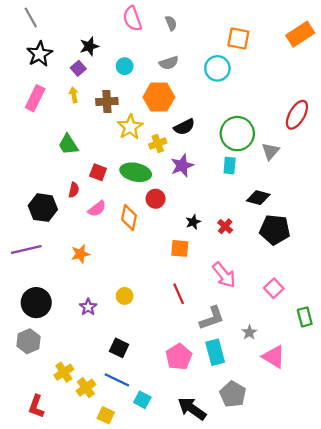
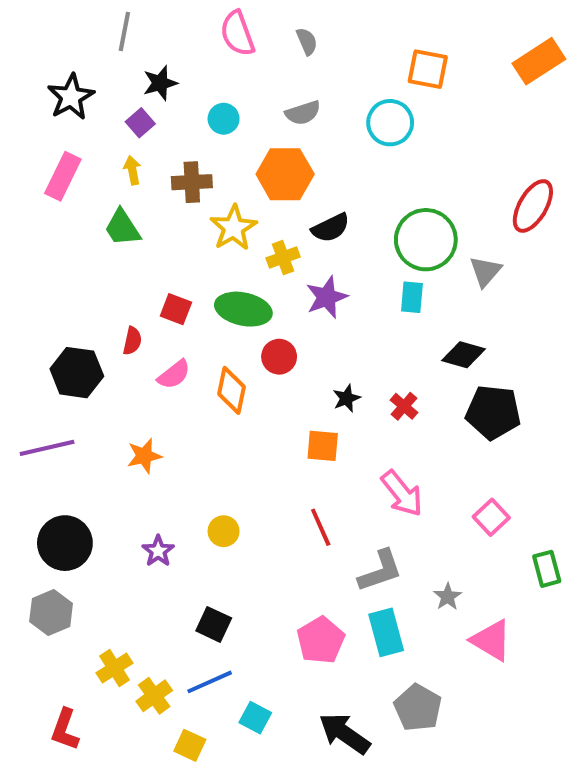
gray line: (31, 18) -> (124, 31), moved, turned 40
green trapezoid: (68, 145) -> (122, 228), moved
blue line: (117, 380) -> (210, 682), turned -50

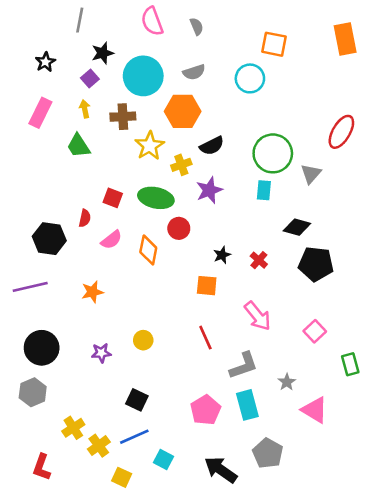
orange rectangle: (539, 61) -> (345, 39), turned -68
black star: (71, 97) -> (45, 62), size x0.7
cyan circle: (224, 119) -> (143, 76), size x2.0
purple star: (158, 551) -> (101, 353), turned 30

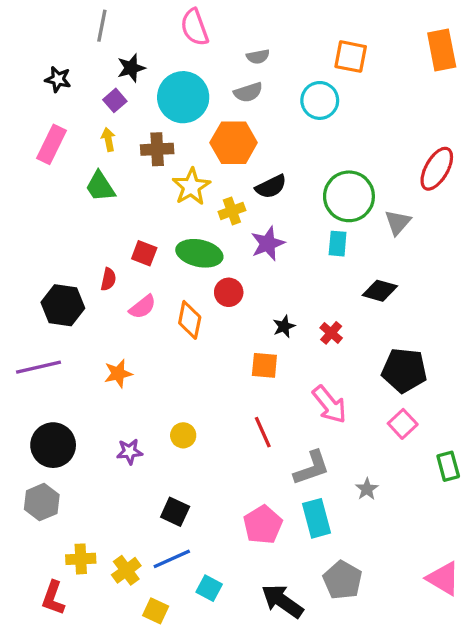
gray semicircle: (197, 26) -> (258, 57), moved, turned 102
black star: (45, 62) -> (58, 79), turned -30
black pentagon: (316, 264) -> (404, 370), moved
pink triangle: (315, 410) -> (443, 578), moved
yellow cross: (73, 428) -> (81, 559), moved, turned 30

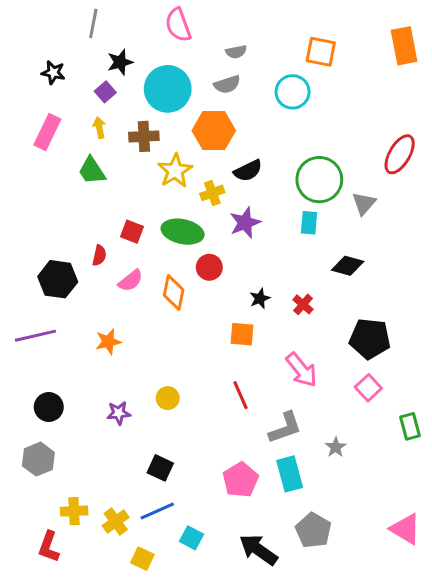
black circle: (53, 445) -> (49, 407), size x0.7

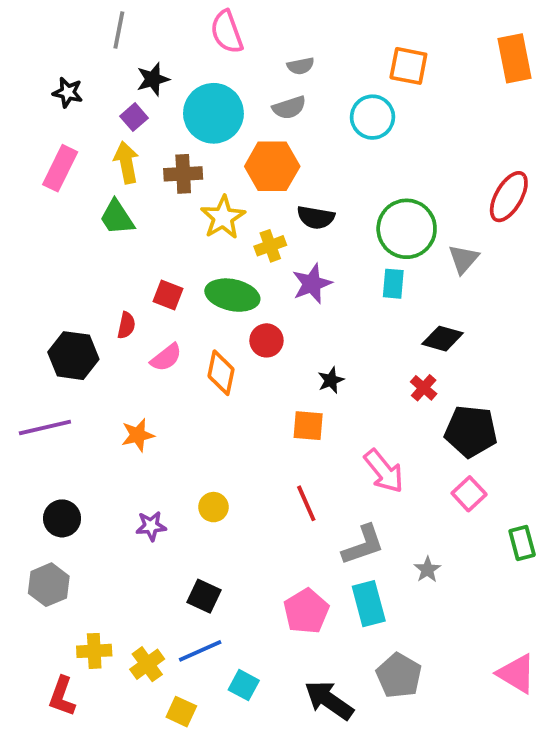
yellow arrow: (99, 128) -> (126, 163), size x1.5
black semicircle: (248, 171) -> (316, 217), turned 36
red cross: (303, 304) -> (424, 388), moved

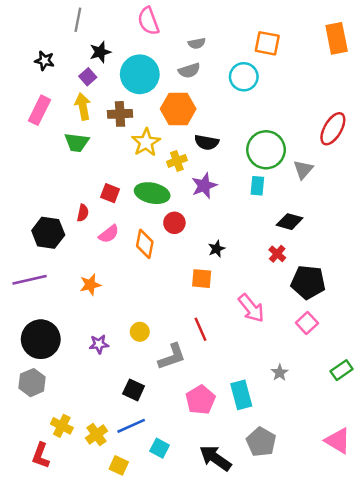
green trapezoid: (117, 217) -> (77, 142), turned -50
black circle: (62, 518) -> (41, 339), size x1.6
green rectangle: (522, 543) -> (342, 370), moved, turned 70
gray L-shape: (363, 545) -> (172, 357), moved
yellow cross: (94, 651) -> (62, 426), turned 30

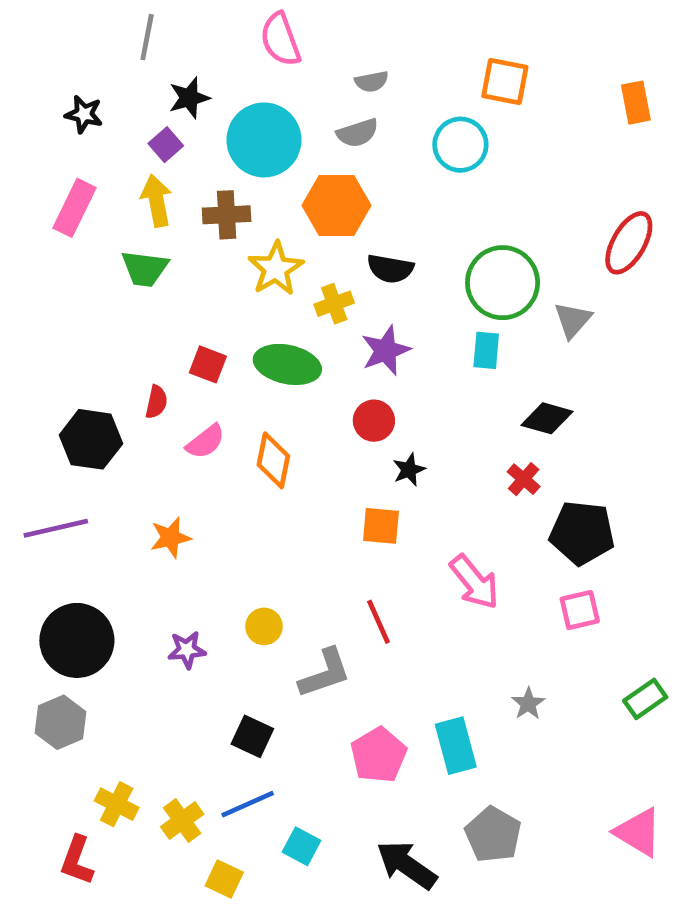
orange rectangle: (337, 38) -> (636, 103), moved, size x0.7
red circle: (174, 223) -> (374, 421), moved
pink square: (307, 323) -> (580, 610), turned 30

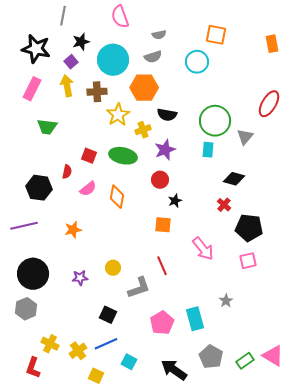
black star: (84, 114) -> (36, 49), size x1.8
green trapezoid: (145, 269) -> (47, 127), moved
green rectangle: (645, 699) -> (245, 361), moved

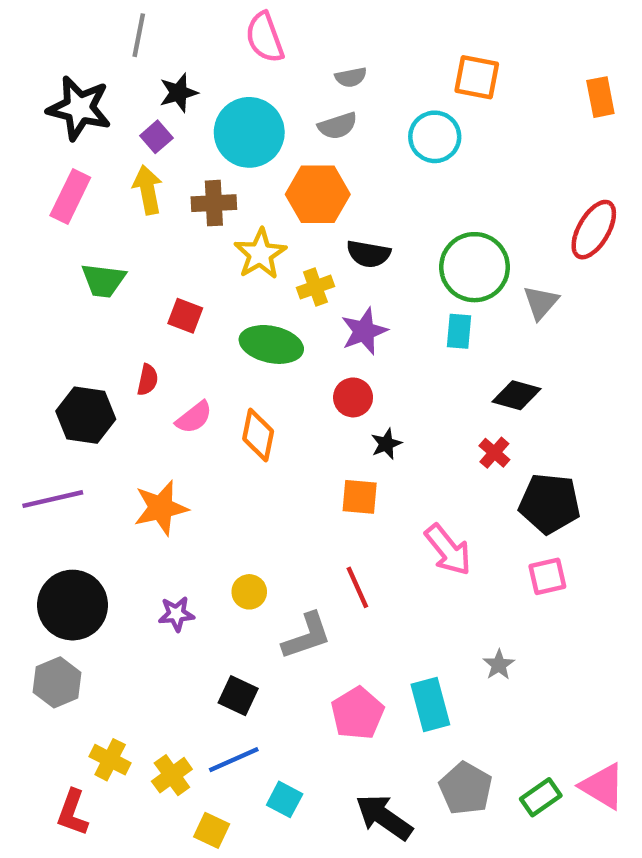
red square: (89, 156) -> (185, 316), moved
orange star: (73, 230) -> (161, 508), size x1.4

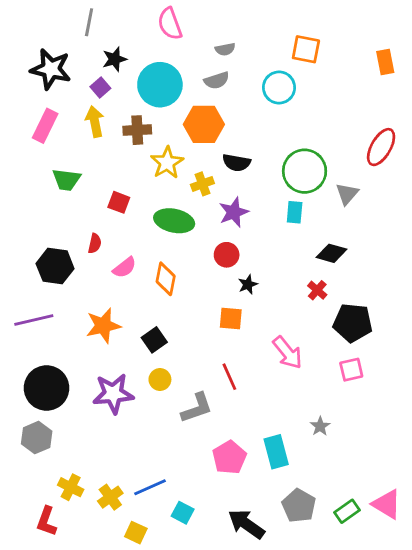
purple star: (176, 614) -> (113, 394), size x1.8
black square: (238, 696) -> (154, 340), moved, turned 30

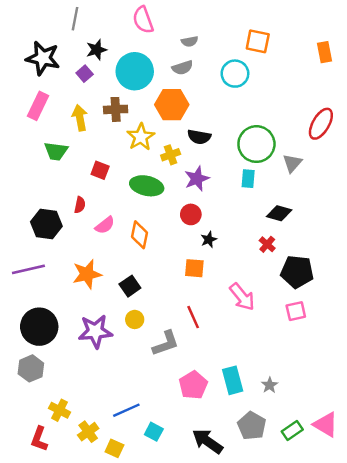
yellow arrow: (95, 122) -> (80, 118), moved
gray star: (320, 426) -> (270, 385), moved
yellow cross: (110, 497) -> (88, 432), moved

